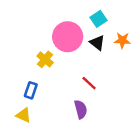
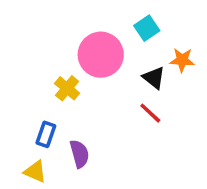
black triangle: (97, 43) -> (154, 78), moved
red line: (89, 83) -> (150, 113), moved
purple semicircle: (81, 109) -> (79, 154), moved

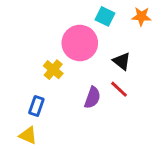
cyan square: (147, 28) -> (105, 16), moved, turned -30
orange star: (182, 60) -> (141, 16), moved
purple semicircle: (79, 154) -> (92, 98), moved, turned 35

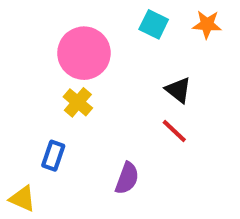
pink circle: (80, 43) -> (84, 53), moved
purple semicircle: (92, 98) -> (127, 178), moved
yellow triangle: (28, 135) -> (22, 199), moved

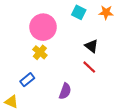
blue rectangle: (53, 156) -> (27, 80), turned 32

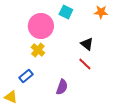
cyan square: (79, 12) -> (66, 12), moved

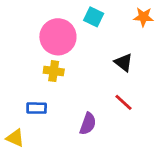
yellow cross: (38, 50) -> (54, 71), turned -32
red line: (85, 64) -> (123, 102), moved
blue rectangle: (26, 76) -> (37, 108), turned 40

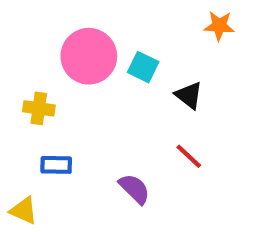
cyan square: (94, 17) -> (143, 67), moved
yellow cross: (54, 71) -> (39, 108), moved
purple semicircle: (88, 124) -> (134, 189), turned -65

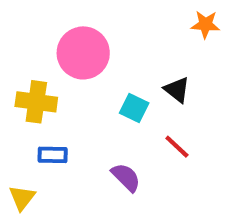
cyan square: (143, 67) -> (134, 108), moved
yellow cross: (39, 108) -> (36, 102), size x1.4
yellow triangle: (24, 211) -> (22, 198), turned 44

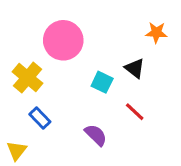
orange star: (205, 24) -> (156, 33), moved
yellow cross: (36, 102) -> (28, 78), turned 32
blue rectangle: (53, 155) -> (40, 118), turned 45

